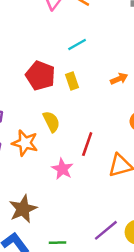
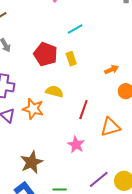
orange arrow: (119, 79) -> (111, 70), moved
yellow semicircle: (51, 122) -> (54, 92), turned -48
pink star: (62, 169) -> (76, 145), moved

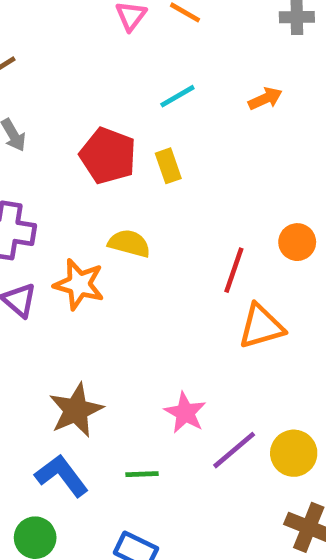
orange arrow: (111, 70) -> (265, 99), moved
red line: (83, 110) -> (234, 270), moved
pink star: (76, 145) -> (185, 413), moved

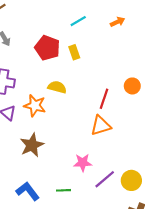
orange triangle: (261, 326) -> (101, 126), moved
brown star: (76, 410) -> (32, 145), moved
pink star: (185, 413) -> (83, 163), turned -30

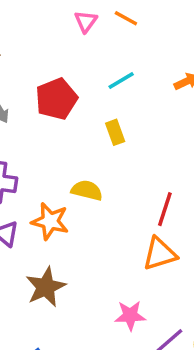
red pentagon: (47, 48) -> (56, 99), moved, turned 30

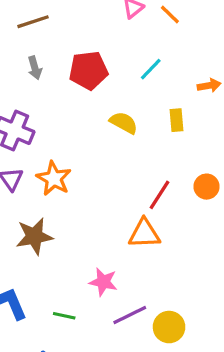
cyan line: (121, 80) -> (151, 69), turned -30
yellow rectangle: (115, 132) -> (176, 120), moved
yellow semicircle: (87, 190) -> (124, 123), moved

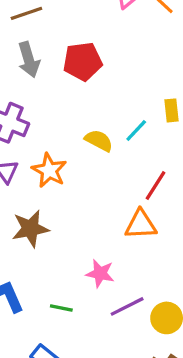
gray arrow: (35, 68) -> (29, 60), size x1.5
cyan line: (151, 69) -> (136, 131), moved
yellow semicircle: (124, 123) -> (99, 141), moved

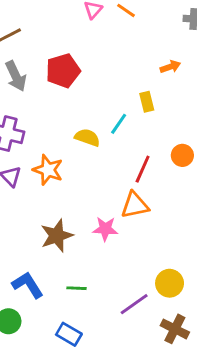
brown star: (30, 229) -> (57, 236), moved
pink star: (100, 274) -> (105, 229), moved
purple line: (127, 306) -> (134, 304), moved

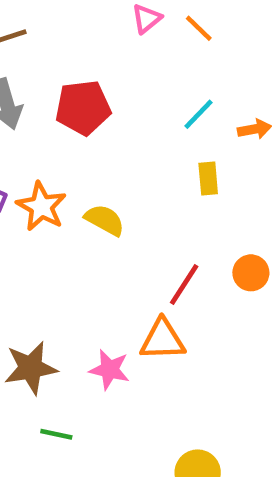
cyan line: (119, 124) -> (198, 114), moved
orange star: (48, 170) -> (41, 207), moved
green line: (76, 288) -> (56, 434), moved

